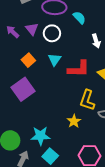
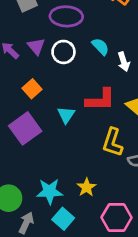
cyan semicircle: (79, 18) -> (100, 47), moved
cyan triangle: (55, 60) -> (66, 115), moved
yellow star: (74, 121) -> (86, 187), moved

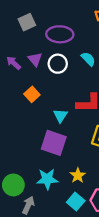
purple square: (25, 128) -> (54, 143), moved, turned -35
cyan square: (63, 219) -> (76, 201), moved

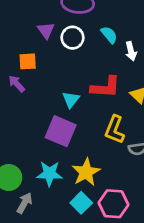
purple arrow: (14, 63) -> (17, 84), moved
orange square: (32, 94) -> (28, 61), moved, turned 35
yellow star: (78, 175) -> (86, 172), size x1.5

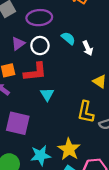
purple triangle: (46, 30) -> (18, 43), turned 40
red L-shape: (105, 87) -> (35, 72), moved
purple square: (61, 131) -> (18, 123), moved

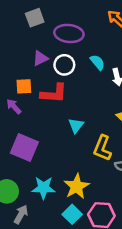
cyan triangle: (47, 94) -> (76, 125), moved

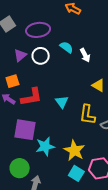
red L-shape: (54, 93) -> (31, 97), moved
cyan star: (44, 188) -> (45, 146), moved

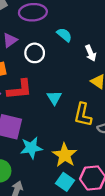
white arrow: (85, 55) -> (91, 53), moved
white circle: (41, 56) -> (35, 53), moved

